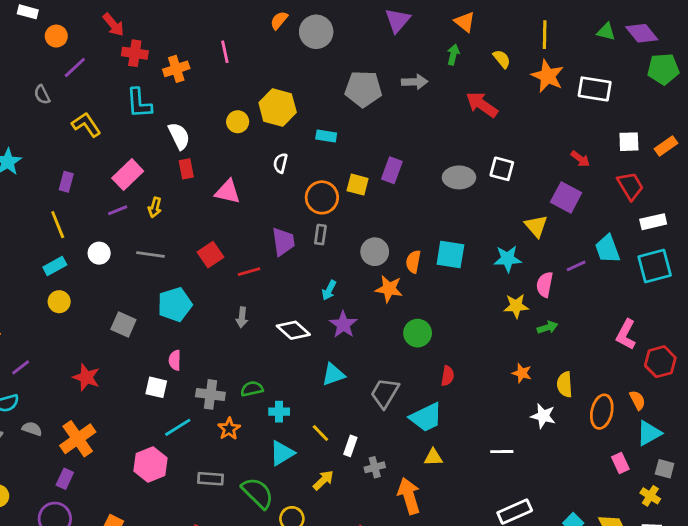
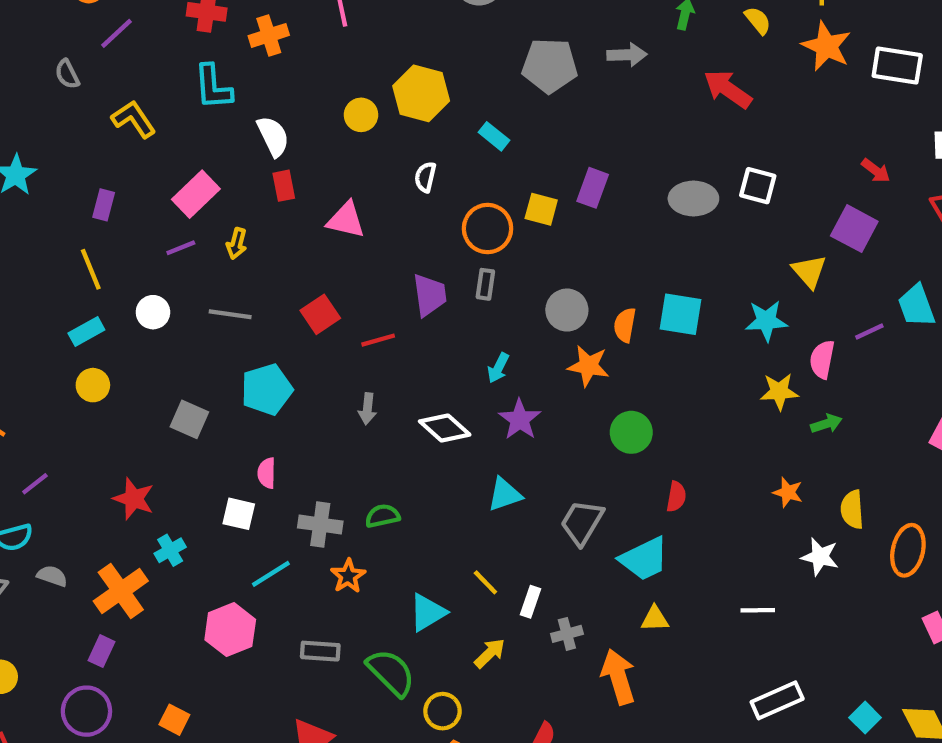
cyan rectangle: (326, 136) -> (494, 136), turned 30
cyan cross: (279, 412) -> (170, 550), moved, turned -30

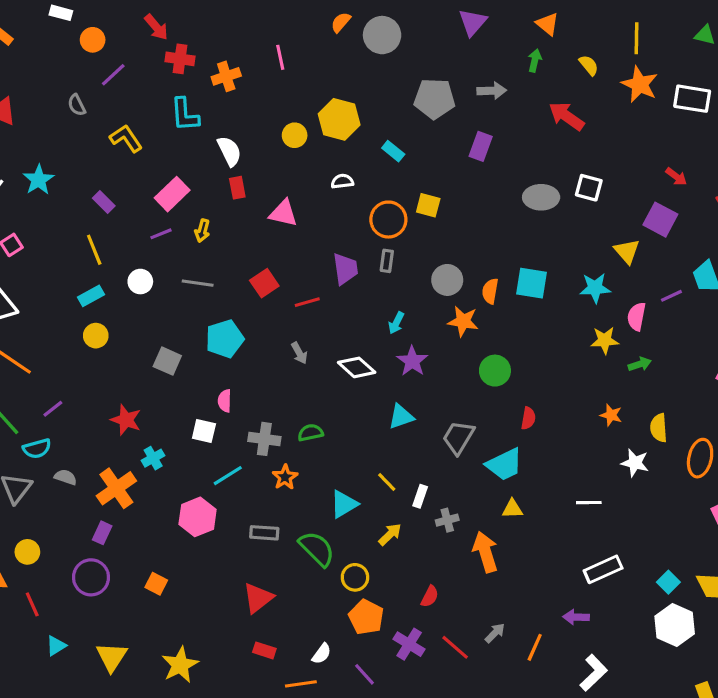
white semicircle: (425, 177) -> (342, 181), turned 70
purple rectangle: (593, 188) -> (481, 146), moved
purple rectangle: (104, 205) -> (104, 202), turned -60
gray arrow: (367, 409) -> (299, 353), turned -35

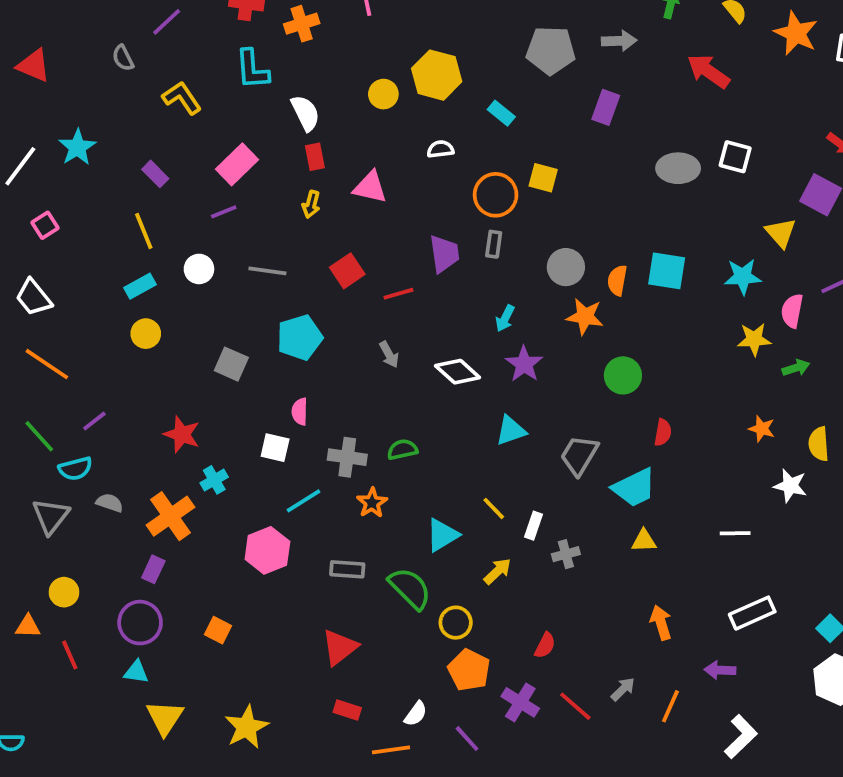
yellow arrow: (202, 231) -> (311, 204), moved
orange arrow: (485, 552) -> (661, 623), moved, size x0.7
cyan triangle: (56, 646) -> (136, 672), moved, turned 40

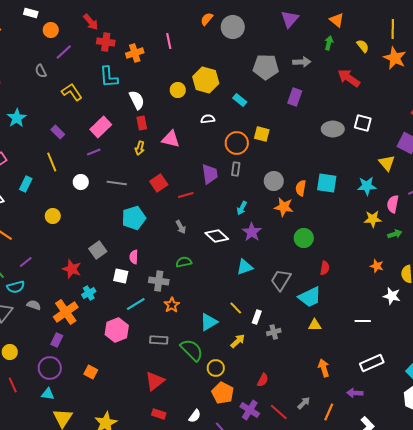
cyan rectangle: (140, 286) -> (26, 184), moved, turned -35
gray square: (231, 364) -> (98, 250), moved, turned 30
green semicircle: (402, 450) -> (184, 262), moved

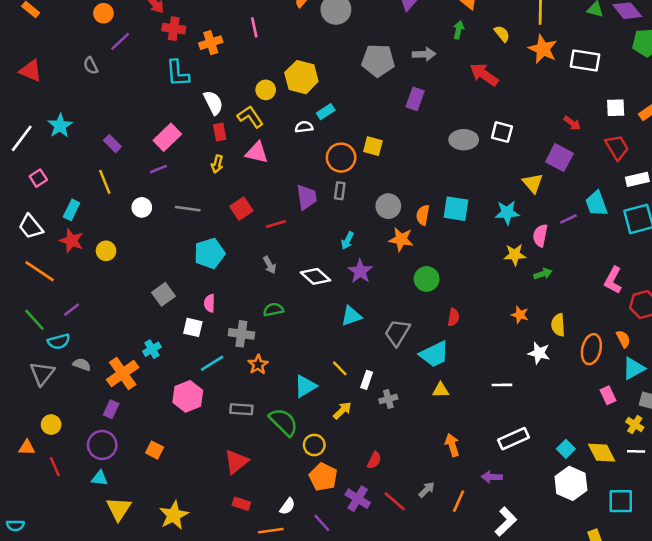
yellow L-shape: (72, 92) -> (250, 117), moved
cyan rectangle: (240, 100) -> (326, 112), moved, turned -72
red star: (72, 269) -> (72, 241), moved

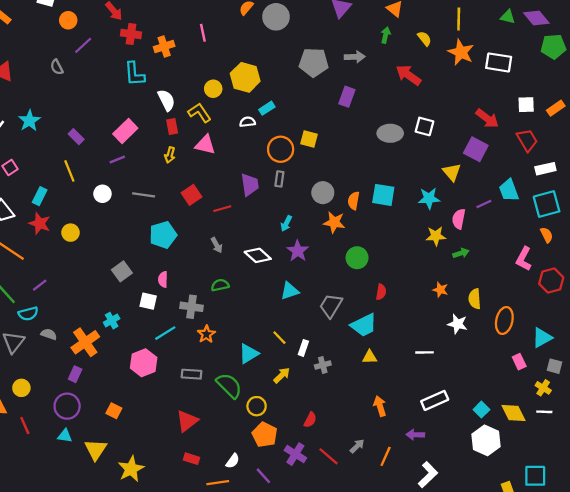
red arrow: (572, 123) -> (487, 118), size x1.5
orange semicircle: (623, 339) -> (547, 235), moved
cyan square: (621, 501) -> (535, 476), moved
yellow triangle: (119, 509) -> (96, 450), moved

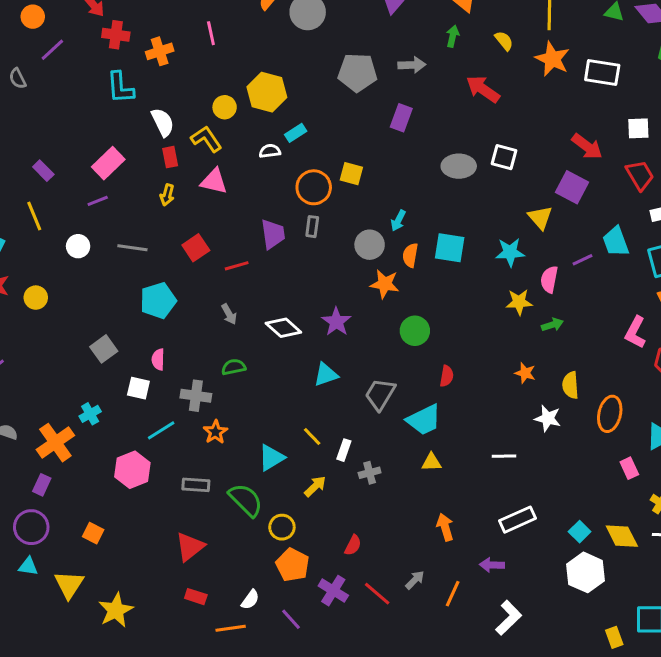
cyan arrow: (286, 223) -> (398, 221), moved

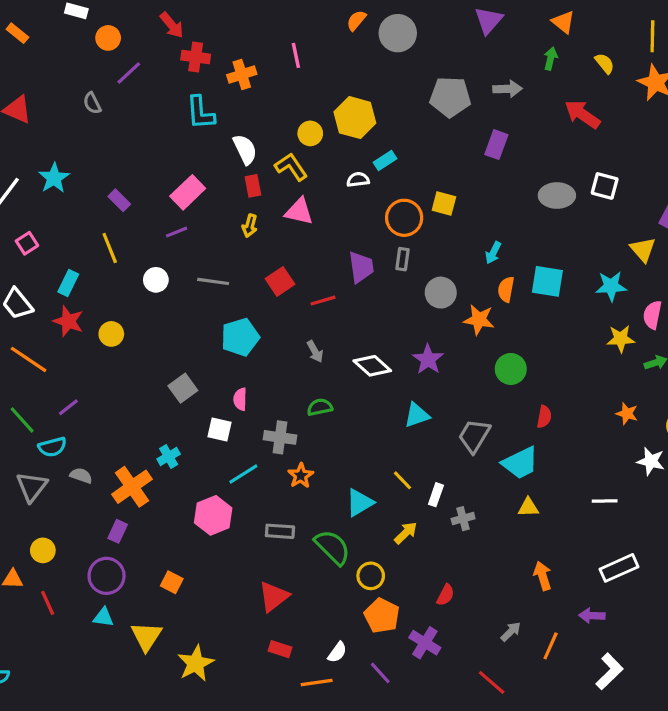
gray circle: (370, 245) -> (441, 293), moved
red line: (377, 594) -> (492, 682), moved

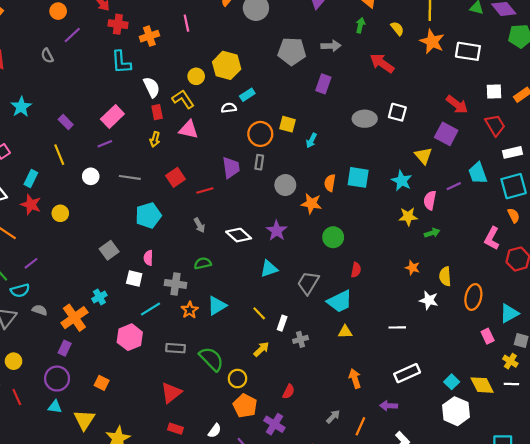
cyan arrow: (493, 253) -> (311, 140), moved
cyan star: (611, 286) -> (402, 181), turned 30
cyan triangle: (360, 503) -> (217, 306), moved

